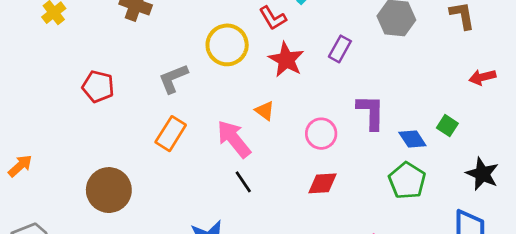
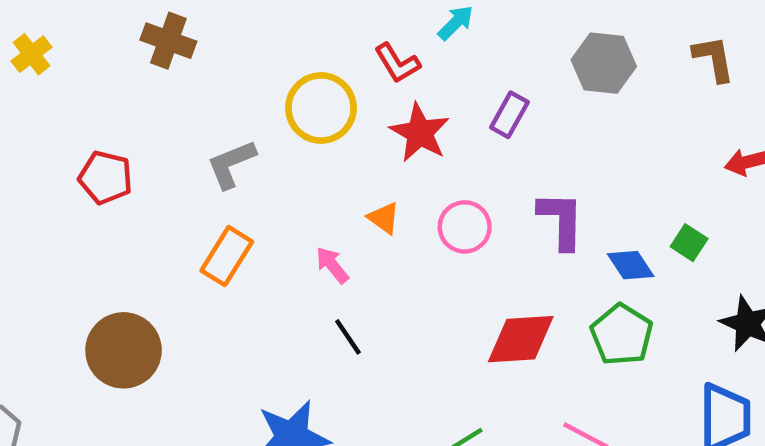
pink circle: (321, 134) -> (465, 227), moved
pink arrow: (234, 139) -> (332, 265), size x0.6
red diamond: (322, 183) -> (521, 339), moved, size x1.4

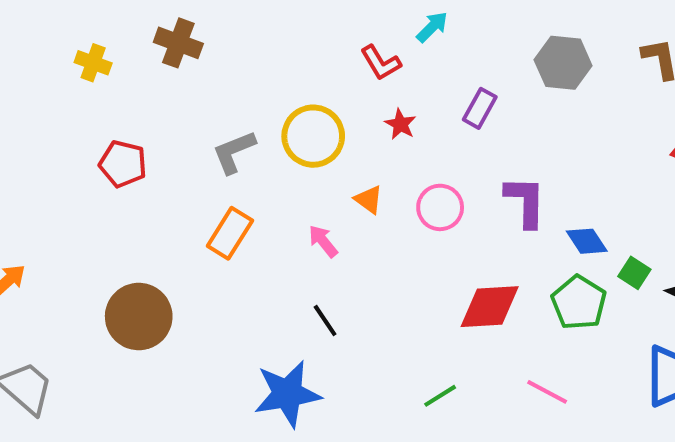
yellow cross: (32, 54) -> (93, 63), moved, turned -32
yellow circle: (321, 108) -> (313, 136), moved
red star: (420, 133) -> (400, 124), size x0.6
green square: (689, 243) -> (634, 273), moved
black line: (348, 337) -> (325, 320), moved

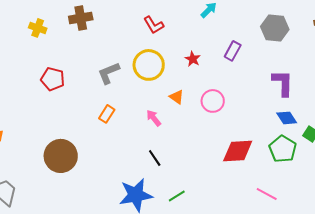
brown cross: (178, 43) -> (81, 18), turned -30
red L-shape: (381, 63) -> (154, 25), moved
purple L-shape: (525, 202) -> (283, 83), moved
orange rectangle: (230, 233) -> (107, 114), size x0.7
green line: (440, 396) -> (177, 196), moved

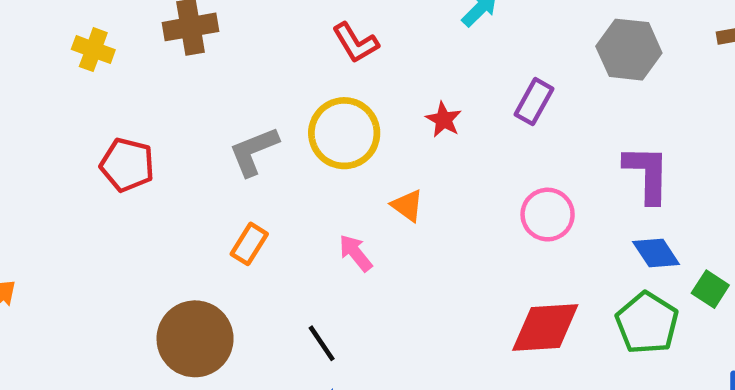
pink circle: (213, 101) -> (548, 215), moved
brown circle: (61, 156) -> (195, 339), moved
black line: (155, 158) -> (322, 343), moved

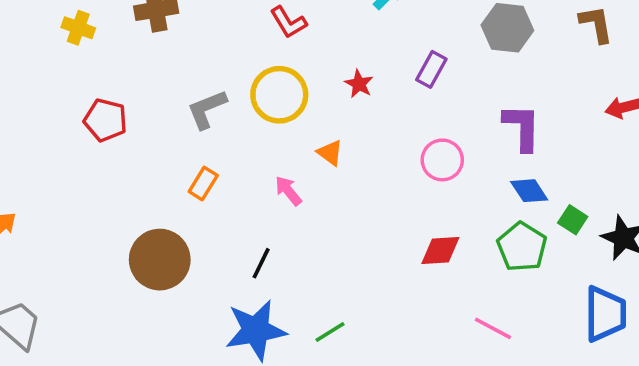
red diamond: (545, 328) -> (440, 250), size x0.7
black line: (322, 343) -> (261, 263), turned 60

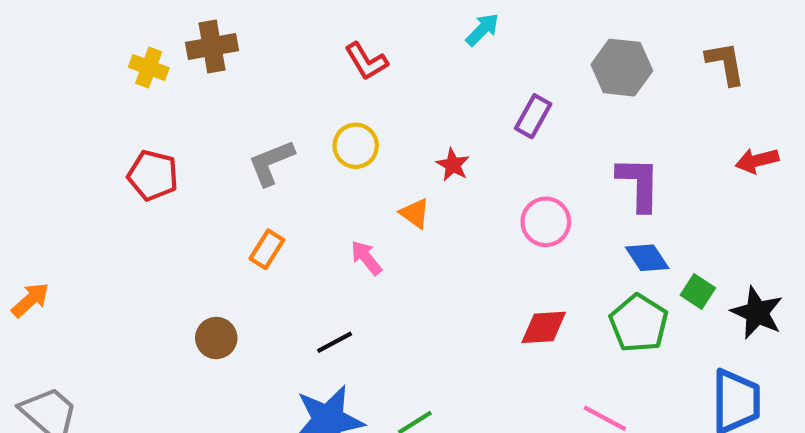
yellow cross: (78, 28) -> (149, 68), moved
red star: (359, 84) -> (453, 165), moved
yellow circle: (279, 95) -> (356, 146), size x0.7
brown circle: (160, 260) -> (216, 338), size x0.6
black line: (261, 263) -> (335, 342), turned 36

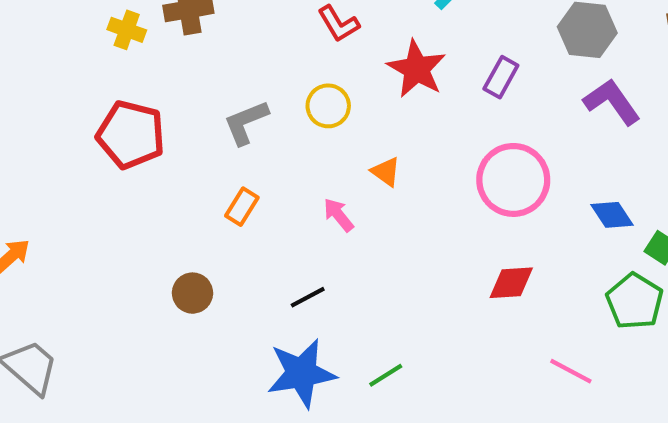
red star: (453, 165) -> (417, 69), moved, size x1.8
red pentagon: (153, 175) -> (131, 135), size x1.4
purple L-shape: (639, 184) -> (612, 102), moved, turned -36
pink circle: (546, 222) -> (513, 180), size x1.5
green pentagon: (639, 323) -> (635, 301), moved

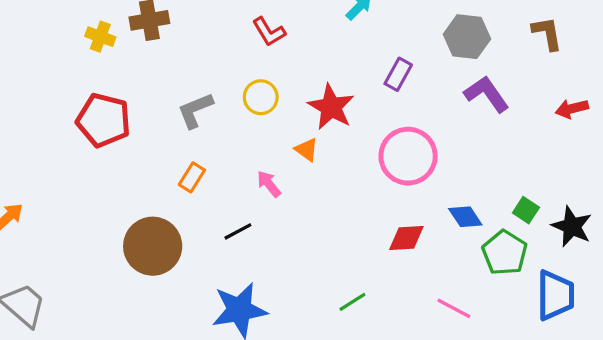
red star: (417, 69) -> (331, 107), moved
blue diamond: (612, 215) -> (465, 217), moved
brown circle: (192, 293) -> (153, 246), size x1.8
black line: (308, 297) -> (238, 231), moved
green line: (386, 375) -> (352, 302), moved

